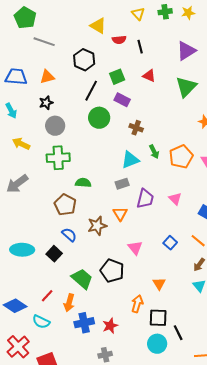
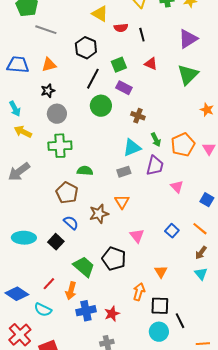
cyan arrow: (11, 111) -> (15, 109), moved
purple trapezoid: (145, 199) -> (155, 166), moved

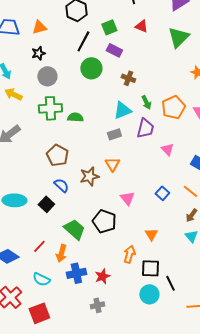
green semicircle: (85, 171) -> (75, 117), moved
cyan semicircle: (43, 310) -> (41, 279), moved

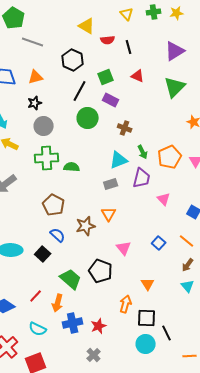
gray cross: (97, 305) -> (94, 355), turned -32

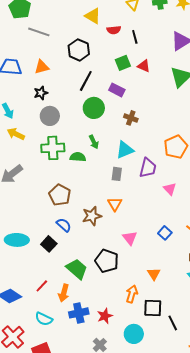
green square: (106, 77) -> (123, 63), moved
green arrow: (143, 152) -> (94, 142), moved
gray rectangle: (111, 184) -> (117, 174), turned -64
cyan circle: (146, 344) -> (134, 334), moved

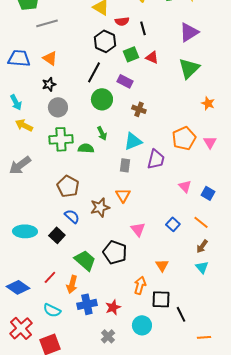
gray line: (39, 32) -> (47, 23), turned -35
black hexagon: (79, 50) -> (105, 41), moved
orange triangle: (42, 67) -> (50, 58), turned 49
pink triangle: (170, 189) -> (185, 186), moved

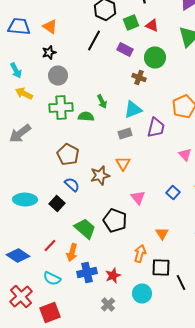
green circle: (102, 99) -> (155, 58), moved
gray rectangle: (125, 165) -> (125, 134), turned 64

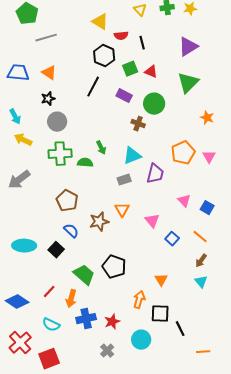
pink triangle: (138, 198) -> (152, 221), moved

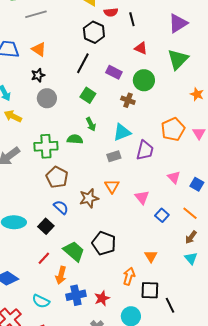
green square: (130, 69) -> (88, 95), moved, turned -35
green cross: (60, 154) -> (46, 146), moved
red line: (49, 292) -> (44, 258), moved

